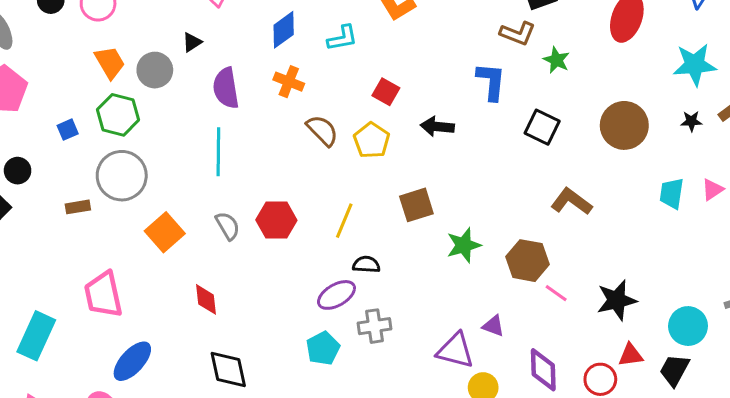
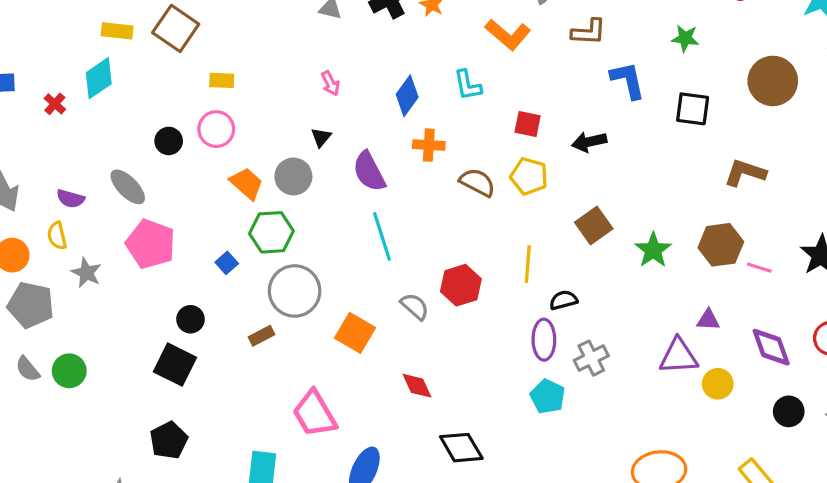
brown L-shape: (518, 33) -> (589, 32), moved
cyan L-shape: (342, 38) -> (468, 85), turned 108
purple ellipse: (336, 295) -> (544, 340), turned -42

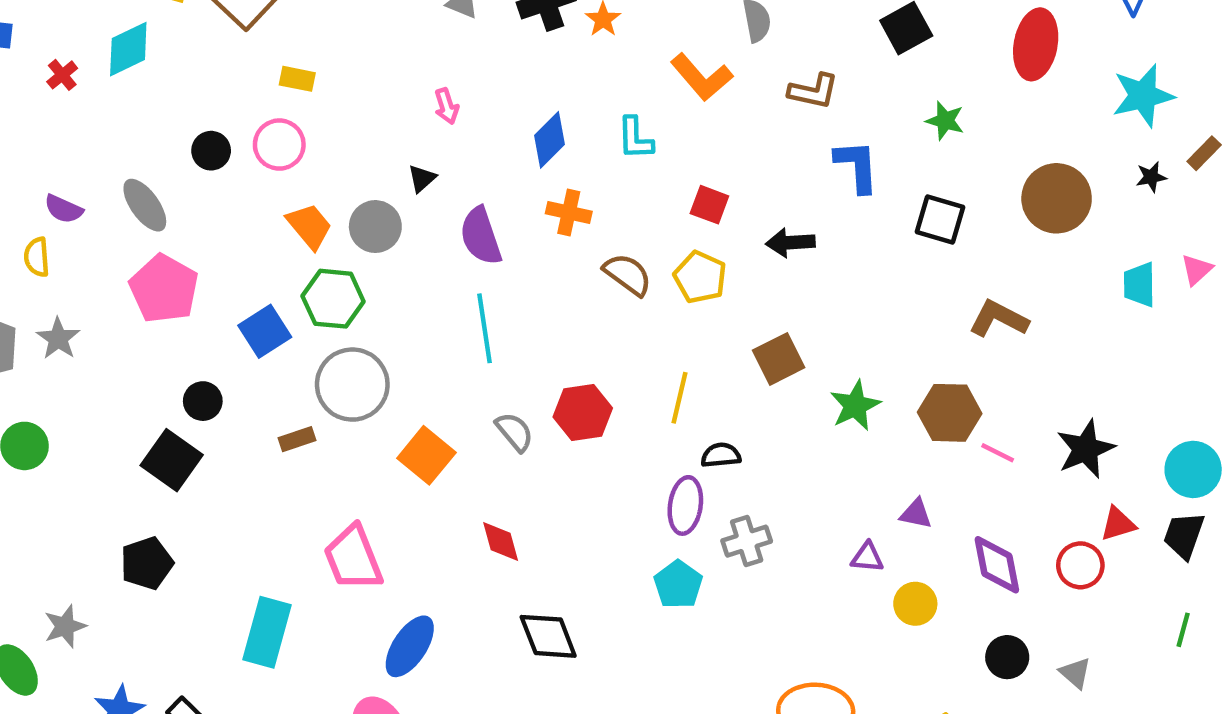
blue square: (227, 263) -> (265, 331), size x1.6
gray star: (86, 273) -> (58, 339), moved
purple triangle: (679, 356) -> (867, 557), size x0.6

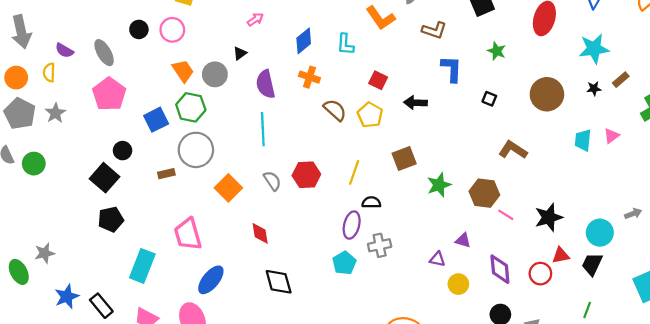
pink arrow: (446, 106) -> (255, 19), turned -112
black square: (940, 219) -> (489, 99), size x0.6
black pentagon: (147, 563) -> (111, 219), moved

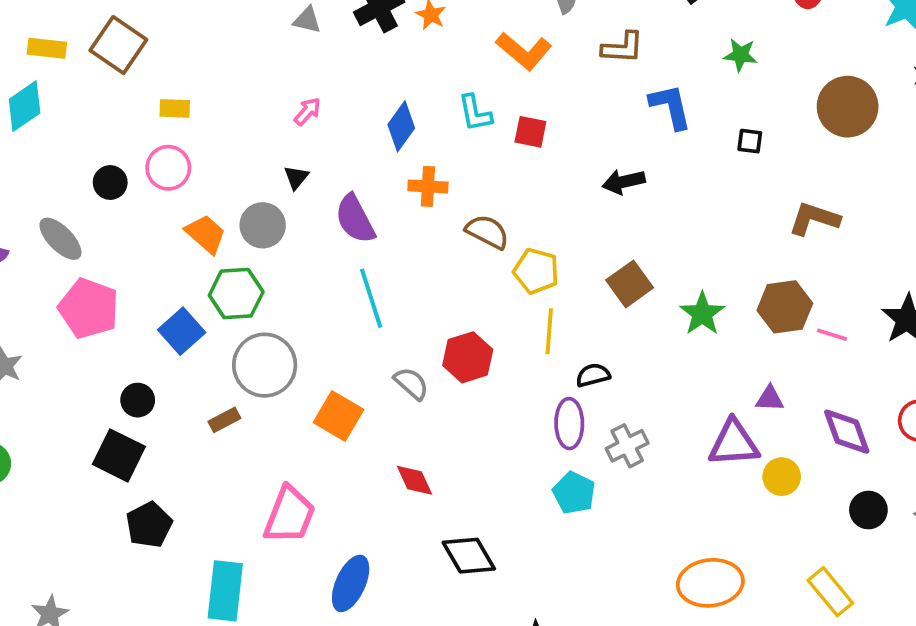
red square: (378, 80) -> (530, 132), moved
yellow pentagon: (370, 115) -> (536, 271), moved
pink trapezoid: (188, 234) -> (289, 515), turned -128
purple triangle: (437, 259) -> (734, 443), size x1.8

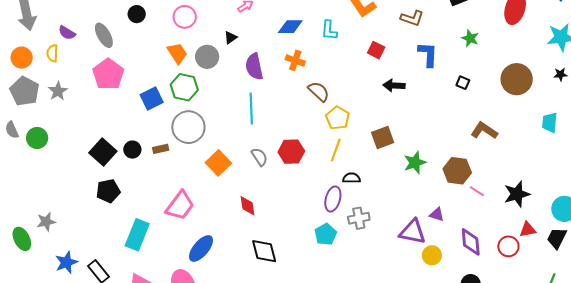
blue diamond: (401, 126) -> (290, 27), turned 40
red square: (530, 132) -> (376, 50), moved
pink circle: (168, 168) -> (185, 17), moved
black circle: (138, 400) -> (132, 150), moved

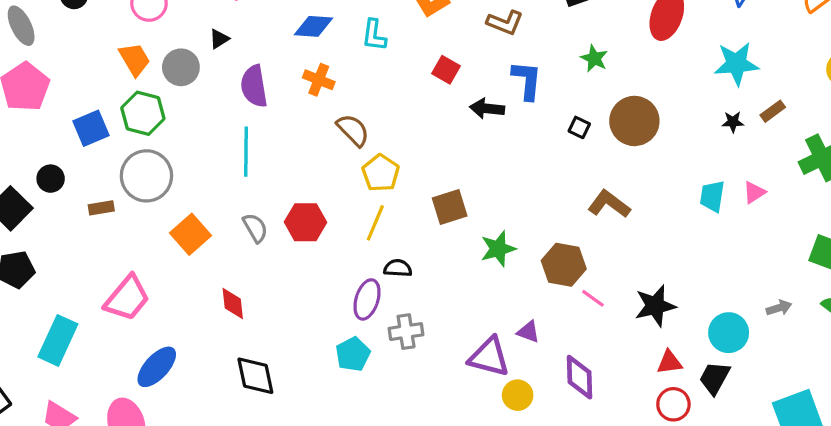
brown circle: (517, 79) -> (634, 121), moved
black arrow: (394, 85) -> (487, 109), moved
black circle: (132, 150) -> (51, 179), moved
red circle: (508, 246) -> (673, 404), moved

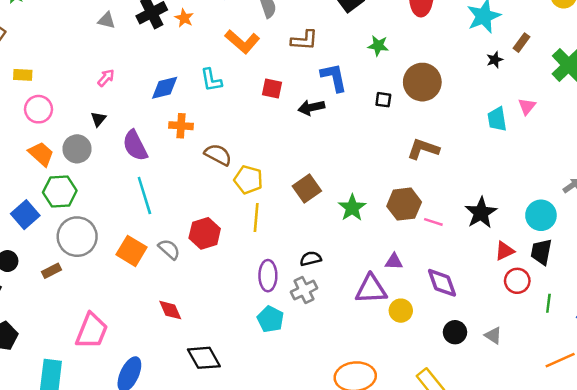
orange square: (191, 234) -> (132, 251), moved
black semicircle: (398, 268) -> (311, 259), moved

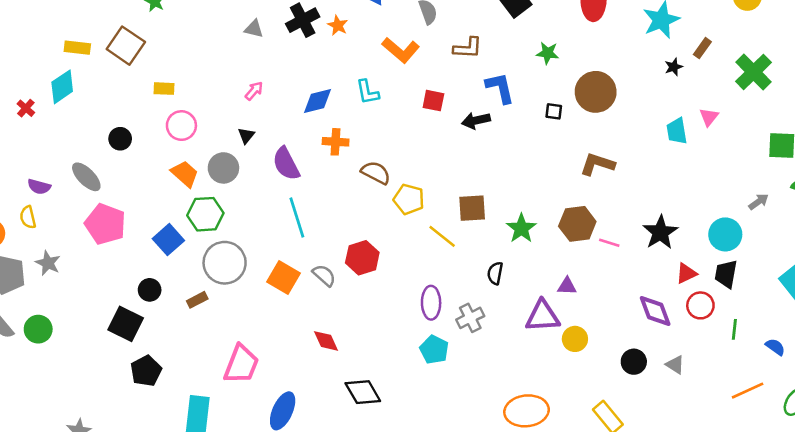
brown square: (307, 188) -> (472, 208), turned 32
yellow line: (256, 218) -> (442, 236), moved, turned -56
black semicircle: (311, 259) -> (495, 273), moved, turned -65
purple diamond: (442, 283) -> (655, 311), moved

